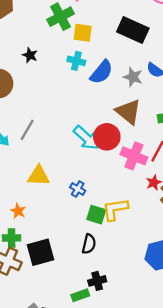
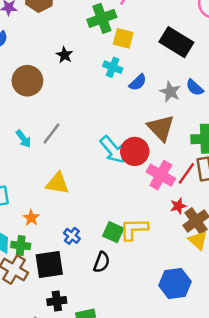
blue semicircle: (102, 72) -> (138, 82), size x0.7
blue cross: (78, 189) -> (72, 236), moved
black cross: (97, 281) -> (57, 301), moved

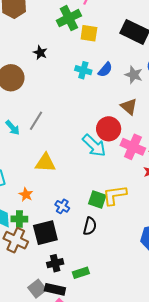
cyan cross: (113, 67) -> (83, 70), moved
brown triangle: (161, 128) -> (129, 106), size x0.7
cyan arrow: (113, 150) -> (94, 146), moved

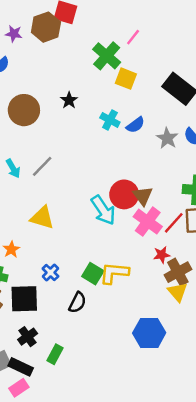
green cross: (69, 18) -> (107, 56), turned -35
black star: (40, 53) -> (69, 100), moved
brown triangle: (129, 106) -> (143, 196), moved
black cross: (55, 263) -> (28, 337), turned -35
green rectangle: (81, 273) -> (55, 354), turned -56

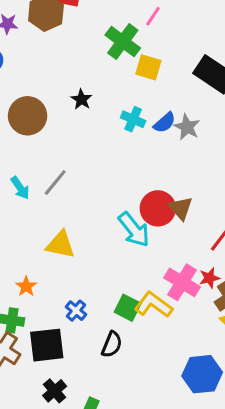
gray star: (167, 138) -> (187, 127), moved
pink cross: (148, 222) -> (182, 282), moved
yellow L-shape: (114, 273) -> (153, 305), turned 36

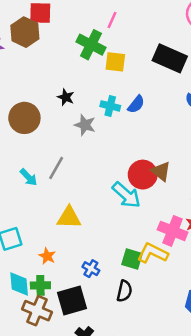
gray star: (187, 127) -> (85, 125), moved

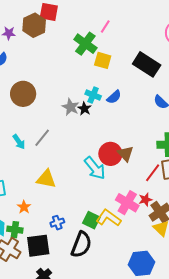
black star: (66, 97) -> (84, 109), moved
blue cross: (91, 269) -> (57, 223), turned 32
black semicircle: (124, 291) -> (81, 245), size x1.5

